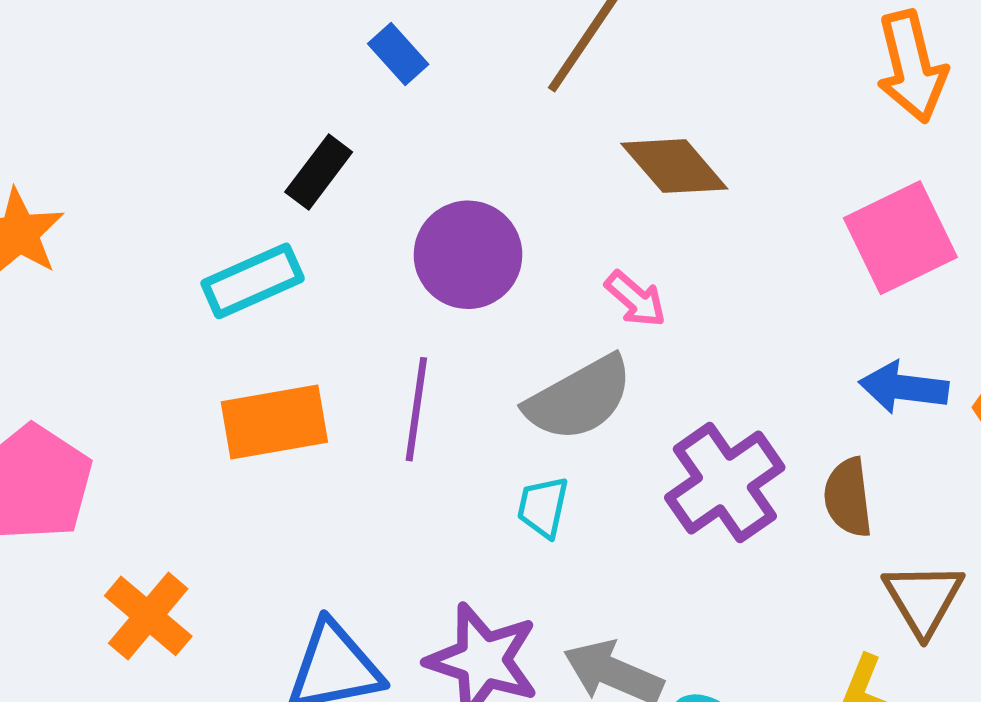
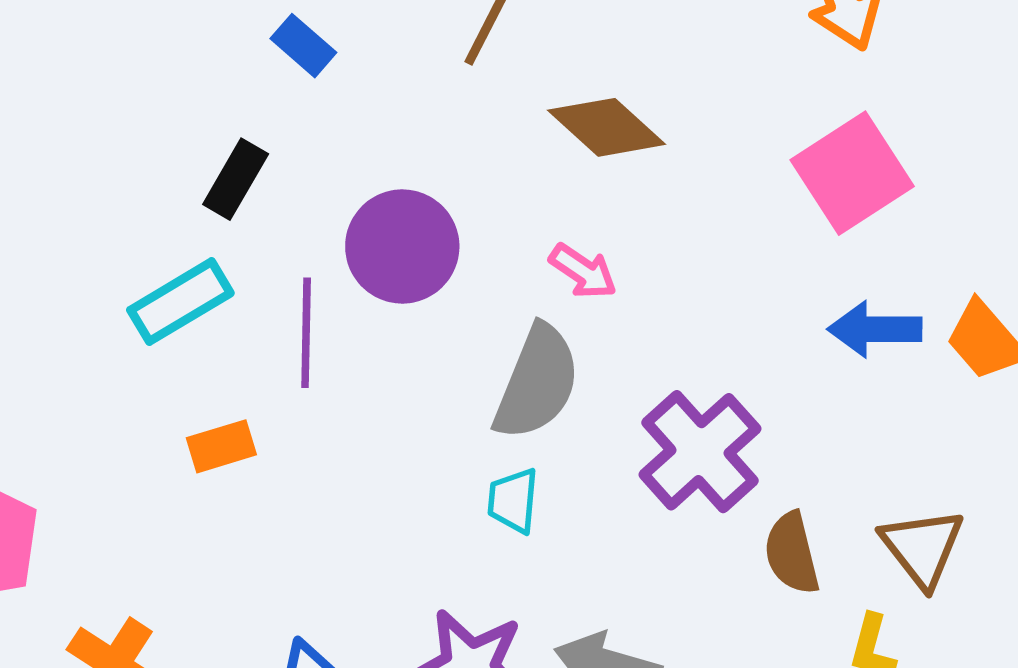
gray semicircle: (579, 398) -> (537, 382), turned -32
purple line: (416, 409) -> (306, 333), moved
orange rectangle: (274, 422) -> (221, 446), size x0.6
brown semicircle: (848, 497) -> (792, 553), moved

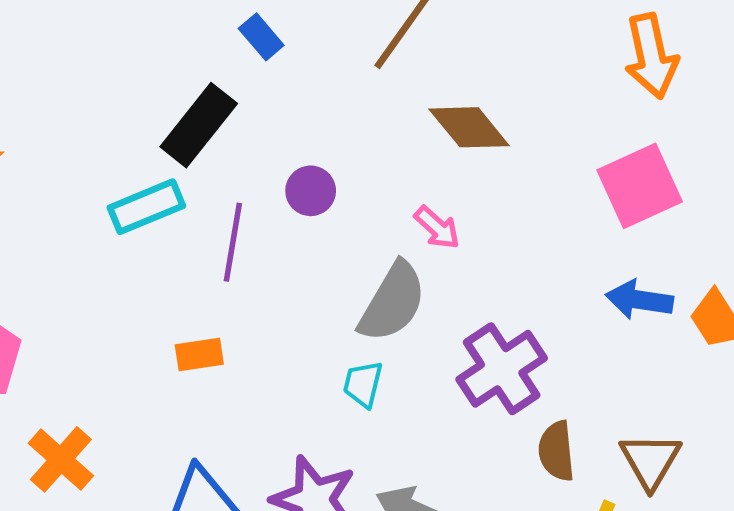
black rectangle: (236, 179) -> (199, 125), size x1.5
purple circle: (402, 247) -> (311, 191), size x0.6
orange rectangle: (221, 446) -> (199, 354), moved

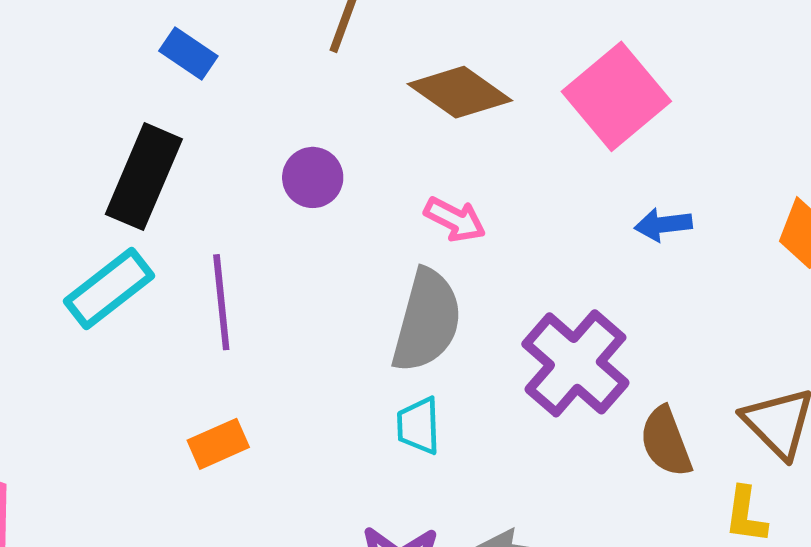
pink square: (640, 186) -> (616, 96), moved
purple circle: (311, 191) -> (313, 177), moved
blue arrow: (639, 300) -> (663, 225), moved, size x0.7

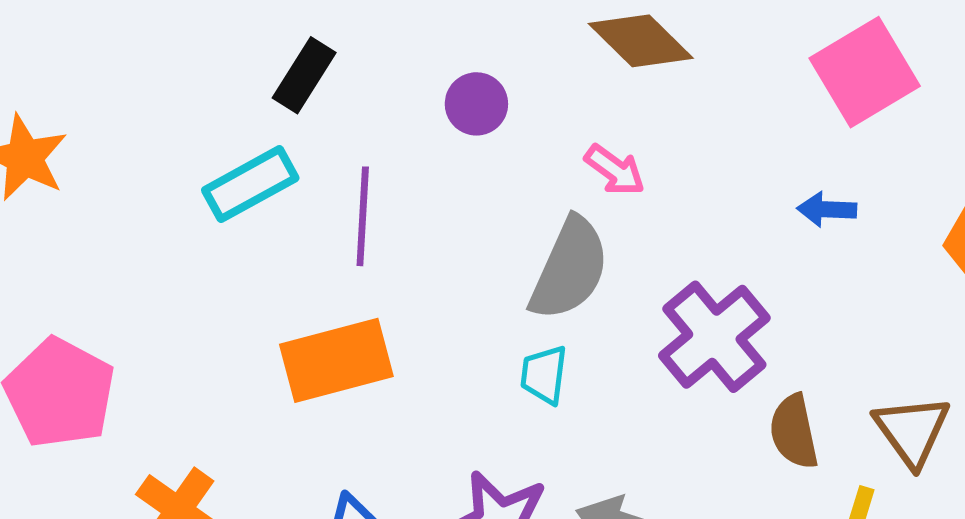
pink square: (616, 96) -> (865, 72), moved
black rectangle: (144, 177) -> (304, 75), size x0.7
orange rectangle: (218, 444) -> (336, 360), size x1.8

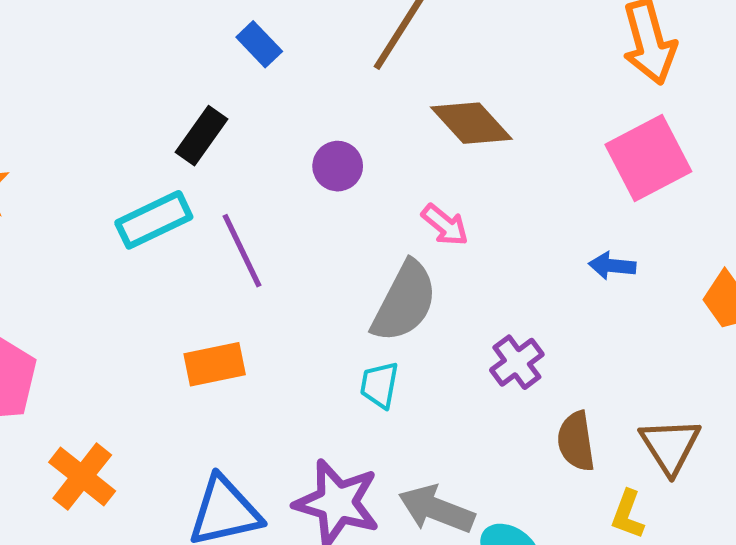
purple line: (363, 216) -> (242, 251), turned -32
purple cross: (714, 337) -> (517, 362), size x0.6
orange rectangle: (336, 360) -> (215, 364), size x0.7

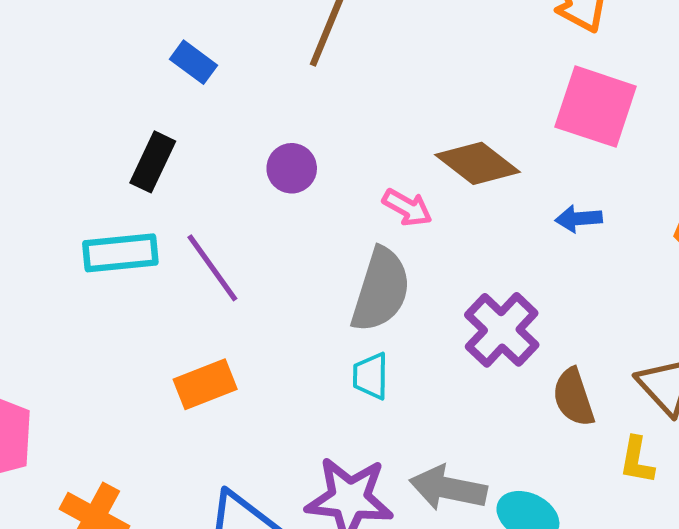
brown diamond: (471, 123) -> (477, 163), moved
pink square: (648, 158) -> (596, 107), turned -34
cyan rectangle: (154, 220) -> (120, 253), turned 30
purple cross: (517, 362) -> (502, 330), size x1.4

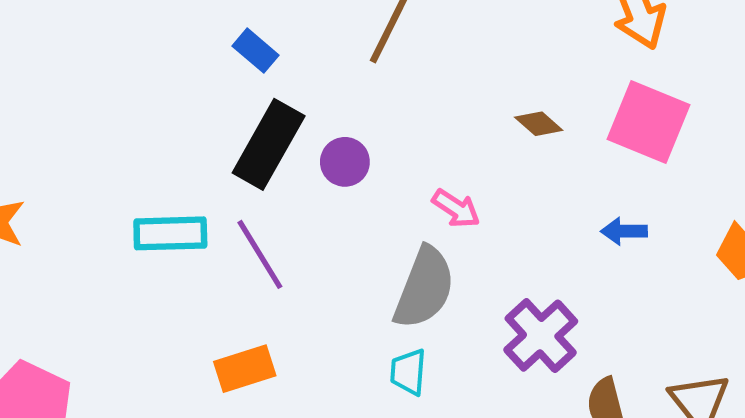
black rectangle: (153, 162) -> (269, 144), moved, size x1.5
brown diamond: (477, 163) -> (539, 124), moved, size x0.6

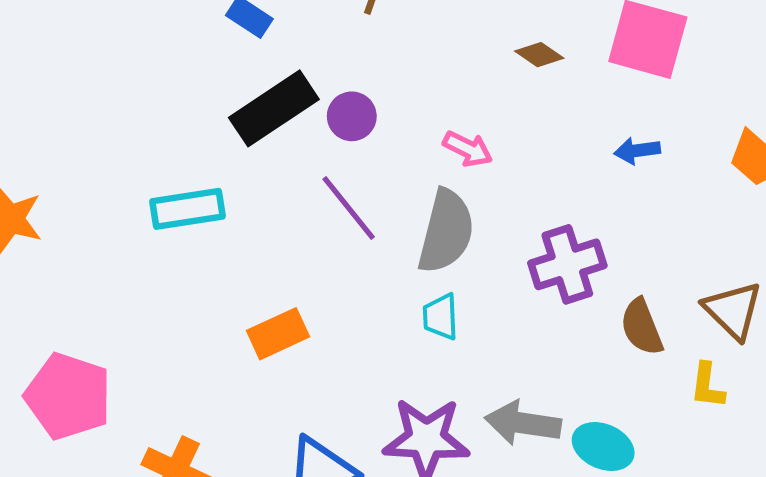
black rectangle: (269, 144) -> (274, 108), turned 34
purple line: (260, 254) -> (349, 208), moved
purple cross: (541, 336) -> (567, 264), turned 32

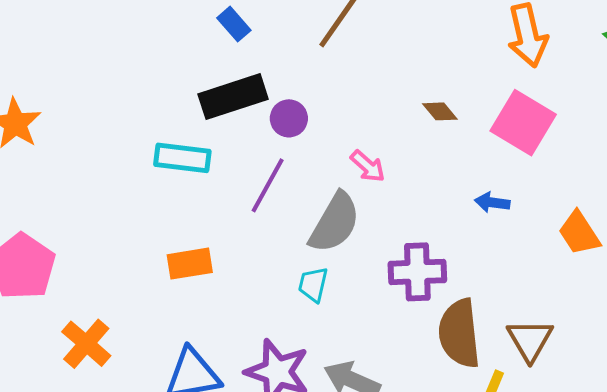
purple line: (349, 208) -> (268, 185), turned 52
cyan rectangle: (188, 209) -> (182, 158), moved
brown semicircle: (642, 327) -> (459, 333), size x1.5

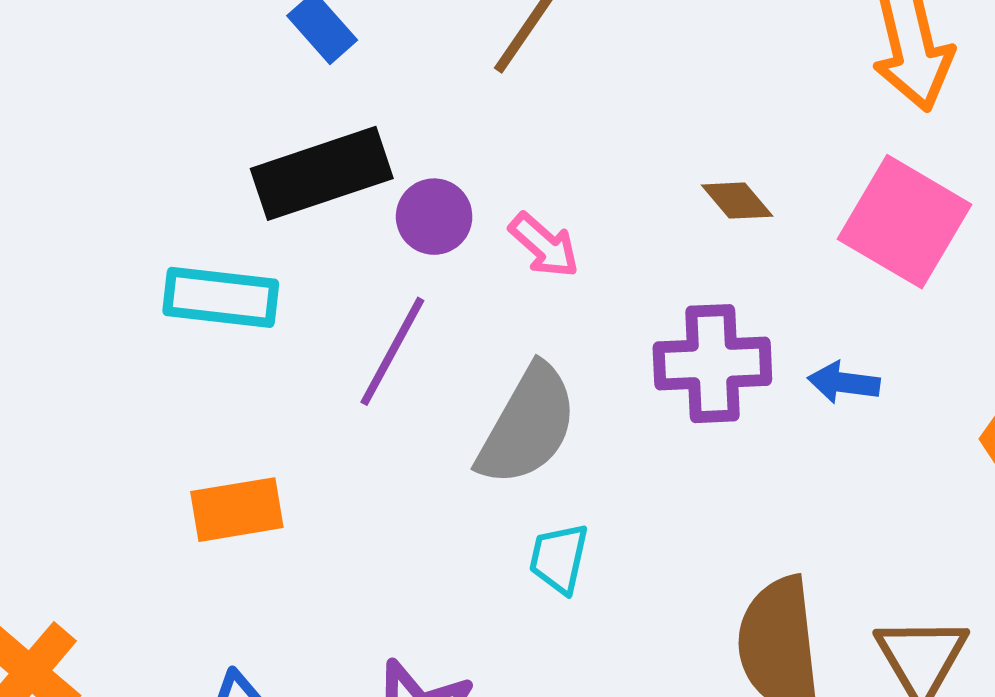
pink arrow: (368, 166) -> (544, 245), moved
purple cross: (417, 272) -> (712, 364), moved
cyan trapezoid: (313, 285) -> (559, 558), moved

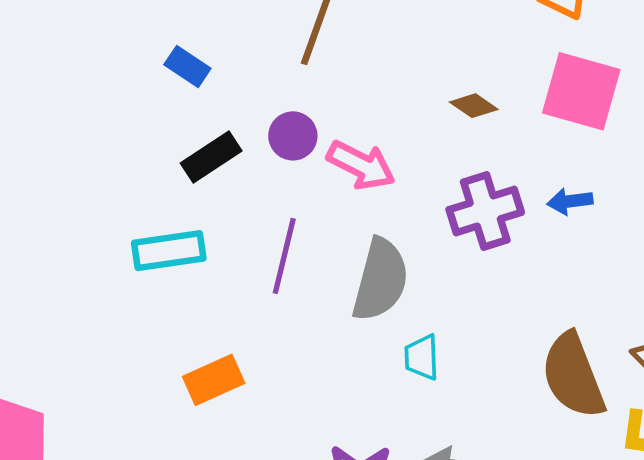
black rectangle: (322, 173) -> (211, 157), size x0.7
purple circle: (434, 217) -> (293, 136), moved
pink arrow: (544, 245) -> (361, 165), size x1.4

